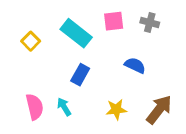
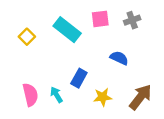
gray cross: (150, 22) -> (132, 20), turned -35
blue rectangle: (80, 75) -> (79, 78), moved

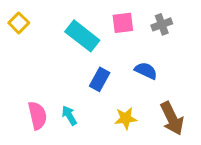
yellow square: (27, 37) -> (19, 23), moved
blue rectangle: (79, 78) -> (100, 79), moved
brown arrow: (140, 97) -> (172, 118), turned 116

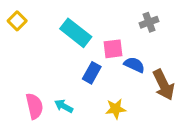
pink square: (123, 23) -> (113, 49), moved
cyan arrow: (69, 115) -> (64, 106), turned -30
brown arrow: (172, 118) -> (164, 85), moved

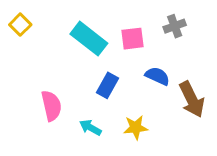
pink square: (113, 49) -> (133, 39), moved
pink semicircle: (34, 106) -> (51, 106), moved
cyan arrow: (64, 106) -> (90, 127), moved

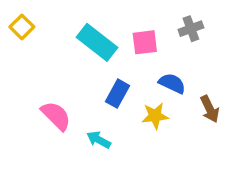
brown arrow: (192, 99) -> (210, 109), size x0.7
pink semicircle: (51, 106) -> (56, 116), turned -32
yellow star: (136, 127) -> (155, 116), moved

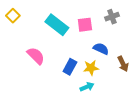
blue rectangle: (117, 94) -> (70, 67), moved
pink semicircle: (56, 116) -> (36, 56), moved
cyan arrow: (99, 140) -> (87, 87), moved, turned 128

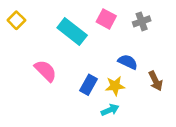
pink square: (85, 25) -> (106, 19), moved, turned 35

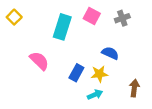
cyan rectangle: (72, 32) -> (62, 27), turned 70
brown arrow: (156, 81) -> (134, 88), moved, turned -147

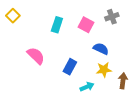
pink square: (92, 16) -> (86, 25), moved
cyan rectangle: (62, 27) -> (57, 25), size x0.7
yellow star: (99, 74) -> (104, 70), moved

